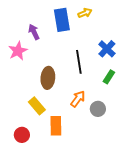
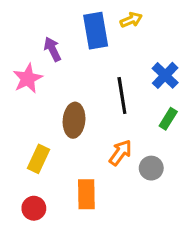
yellow rectangle: (37, 106) -> (38, 159), moved, turned 66

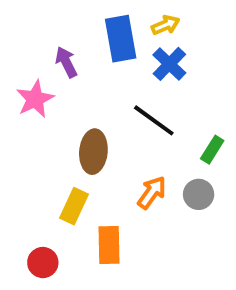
blue cross: (165, 75) -> (169, 64), moved
black line: (122, 95) -> (154, 120), turned -45
yellow rectangle: (38, 159) -> (74, 206), moved
gray circle: (151, 168) -> (199, 194), moved

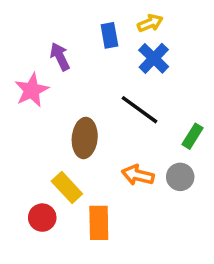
blue rectangle: (121, 39) -> (109, 35), size x0.6
orange arrow: (152, 192) -> (138, 175), turned -112
yellow rectangle: (74, 206) -> (67, 187), turned -68
red circle: (43, 263) -> (42, 218), moved

